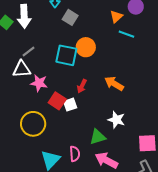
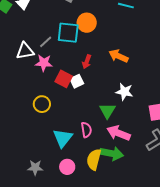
gray line: (28, 52) -> (46, 42), moved
yellow circle: (33, 124) -> (42, 104), size x0.7
green triangle: (98, 137) -> (107, 111), turned -36

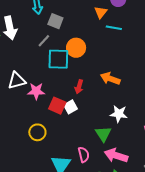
gray line: (46, 42) -> (44, 41), moved

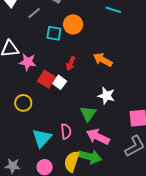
gray line: (44, 41) -> (34, 13), moved
cyan square: (58, 59) -> (54, 33), size x0.7
white square: (70, 107) -> (59, 82), turned -32

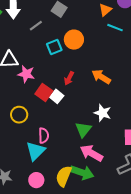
cyan square: (54, 33) -> (54, 47), turned -35
pink semicircle: (66, 131) -> (44, 136), moved

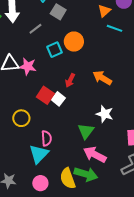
pink star: (26, 74) -> (28, 66), moved
yellow semicircle: (64, 176) -> (68, 178), turned -40

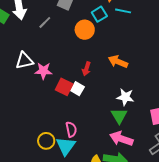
cyan square: (54, 50) -> (99, 14), moved
pink star: (28, 66) -> (43, 71), moved
yellow circle: (21, 118) -> (46, 141), moved
green triangle: (86, 131) -> (119, 116), moved

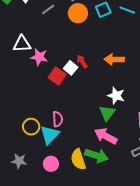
orange circle: (85, 30) -> (78, 13), moved
orange arrow: (118, 62) -> (114, 59), turned -30
red arrow: (86, 69) -> (82, 61), turned 120
white square: (77, 89) -> (71, 68), moved

